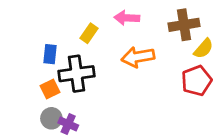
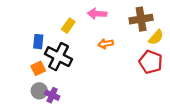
orange arrow: (138, 57) -> (106, 44), size x0.6
black cross: (77, 74) -> (59, 57), turned 35
red pentagon: (197, 81) -> (151, 62), turned -30

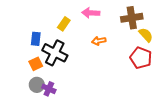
yellow semicircle: (156, 37) -> (146, 35), turned -84

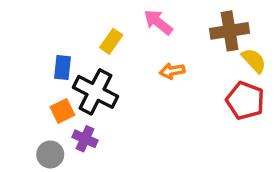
pink arrow: (91, 13) -> (158, 22), turned 36
gray circle: (37, 85) -> (50, 154), moved
purple cross: (49, 89) -> (85, 139), moved

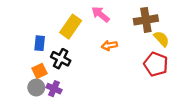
yellow rectangle: (111, 41) -> (71, 27), size x1.5
black cross: (95, 92) -> (61, 59), size x0.7
gray circle: (50, 154) -> (36, 87), moved

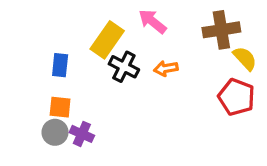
black cross: (61, 59) -> (124, 67), moved
orange square: (40, 71) -> (60, 107), turned 32

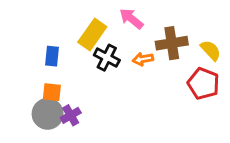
brown cross: (221, 30) -> (172, 43), moved
gray circle: (55, 132) -> (48, 114), size x1.4
purple cross: (82, 134) -> (71, 115), turned 36

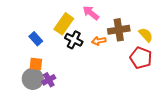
blue rectangle: (52, 56) -> (36, 39), turned -48

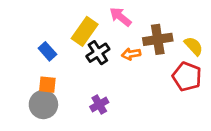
black cross: (74, 40) -> (98, 53), turned 30
purple cross: (49, 80) -> (99, 104), moved

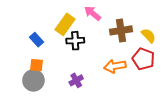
black cross: (98, 53) -> (75, 41), turned 30
orange arrow: (131, 54) -> (115, 66), moved, size x1.5

